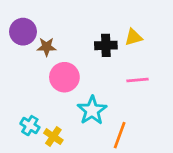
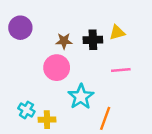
brown star: (46, 47) -> (64, 41), moved
yellow cross: (53, 137) -> (47, 120), turned -35

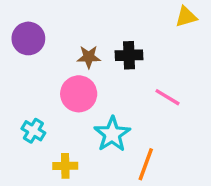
yellow triangle: (117, 33) -> (186, 17), moved
pink line: (121, 70) -> (168, 97), turned 36
cyan cross: (26, 110) -> (33, 131), moved

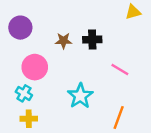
pink circle: (79, 94) -> (35, 67), moved
orange line: (146, 164) -> (119, 117), moved
yellow cross: (65, 166) -> (29, 119), moved

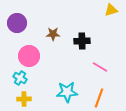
black cross: (92, 40) -> (82, 41), moved
pink line: (120, 69) -> (100, 67), moved
cyan star: (80, 96) -> (67, 92), moved, turned 30

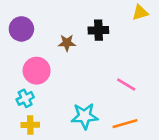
black cross: (82, 41) -> (98, 30), moved
cyan cross: (20, 78) -> (25, 98), turned 32
orange line: (99, 98) -> (125, 124), turned 54

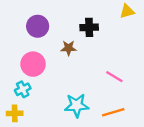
purple circle: (21, 29) -> (38, 26), moved
brown star: (67, 43) -> (69, 48), moved
yellow cross: (30, 125) -> (15, 113), moved

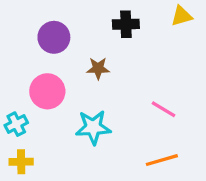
black cross: (89, 27) -> (126, 24), moved
cyan cross: (23, 89) -> (16, 124), moved
cyan star: (77, 105) -> (93, 127), moved

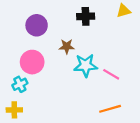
cyan cross: (16, 124) -> (20, 84), moved
cyan star: (93, 127) -> (86, 65), moved

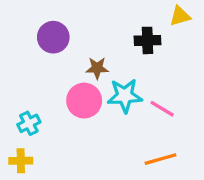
black cross: (86, 16) -> (147, 40), moved
pink circle: (32, 62) -> (84, 101), moved

